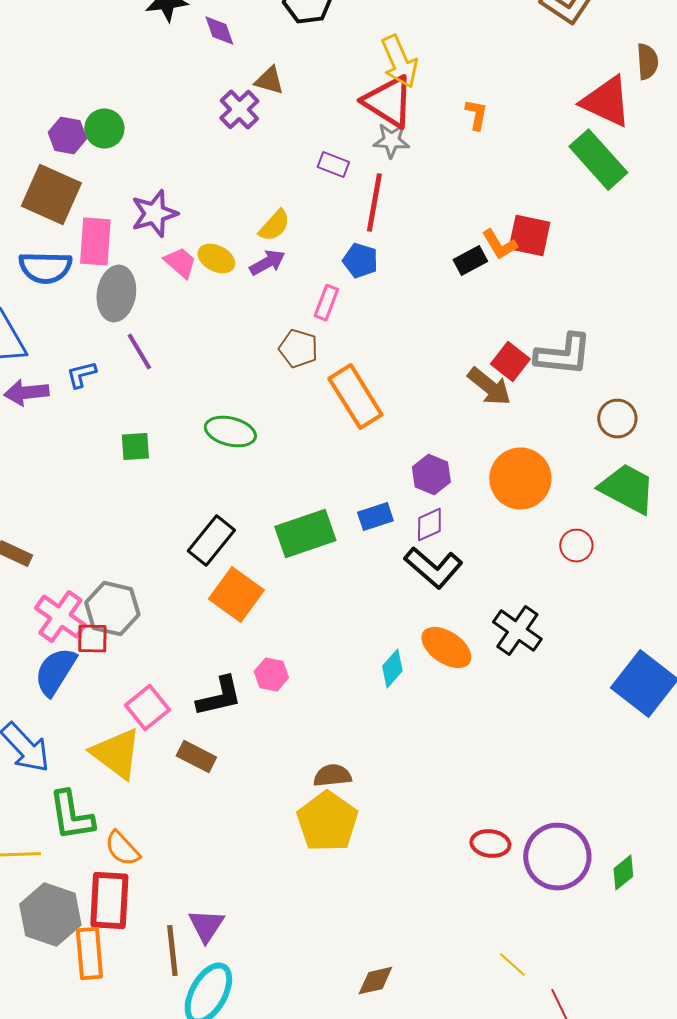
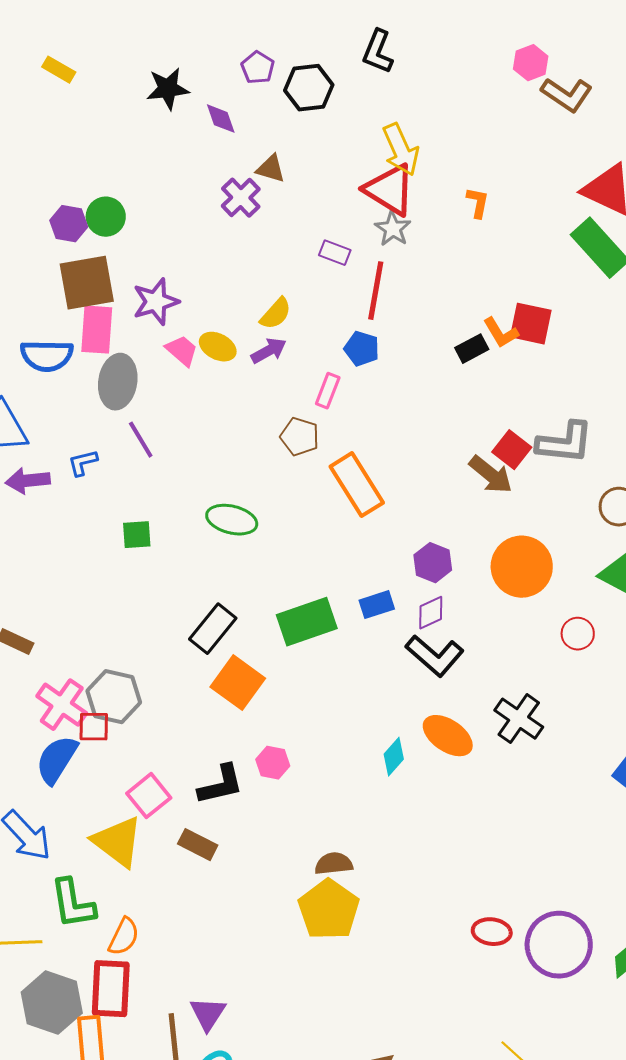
gray star: (391, 141) -> (393, 229), turned 30
brown square: (51, 195) -> (87, 283), moved, turned -34
orange semicircle: (122, 849) -> (124, 937), turned -111

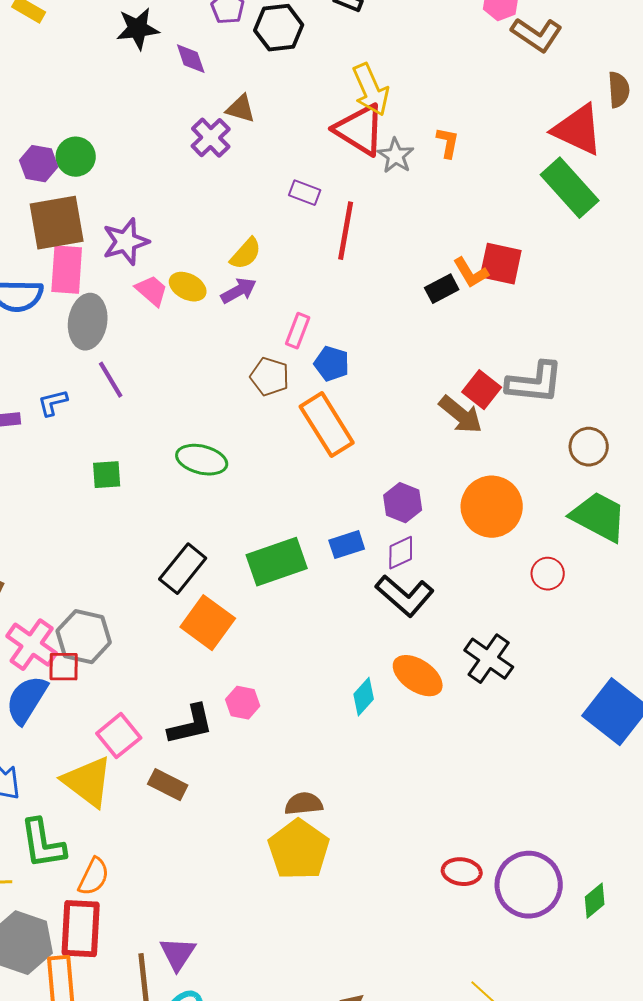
gray star: (393, 229) -> (396, 156), moved
blue pentagon: (362, 349) -> (332, 364), moved

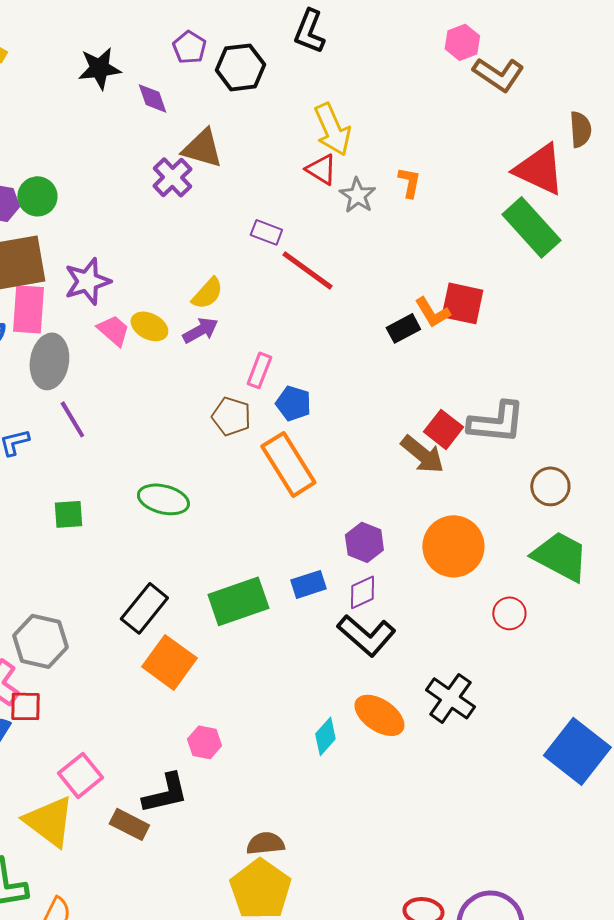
brown triangle: (241, 109) -> (202, 148), size x1.4
red triangle: (360, 130) -> (321, 169), size x0.6
red line: (346, 231) -> (307, 270), turned -64
gray hexagon: (84, 637) -> (40, 641), moved
black L-shape: (191, 725) -> (165, 793), moved

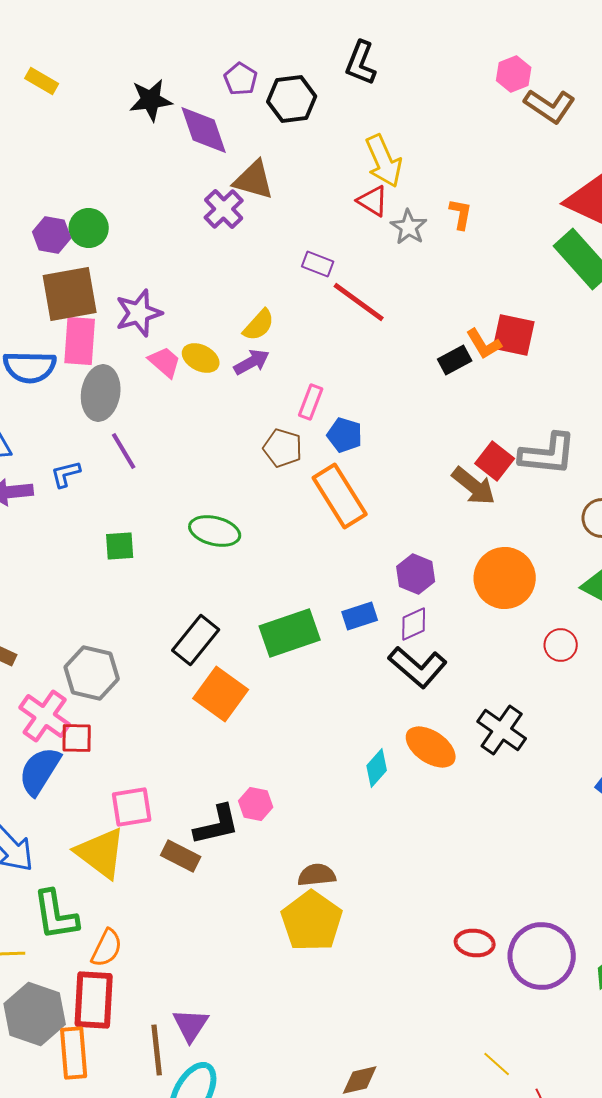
purple diamond: (152, 98) -> (204, 130), size x1.6
pink hexagon: (204, 742) -> (256, 804), moved
pink square: (80, 775) -> (132, 807), turned 30

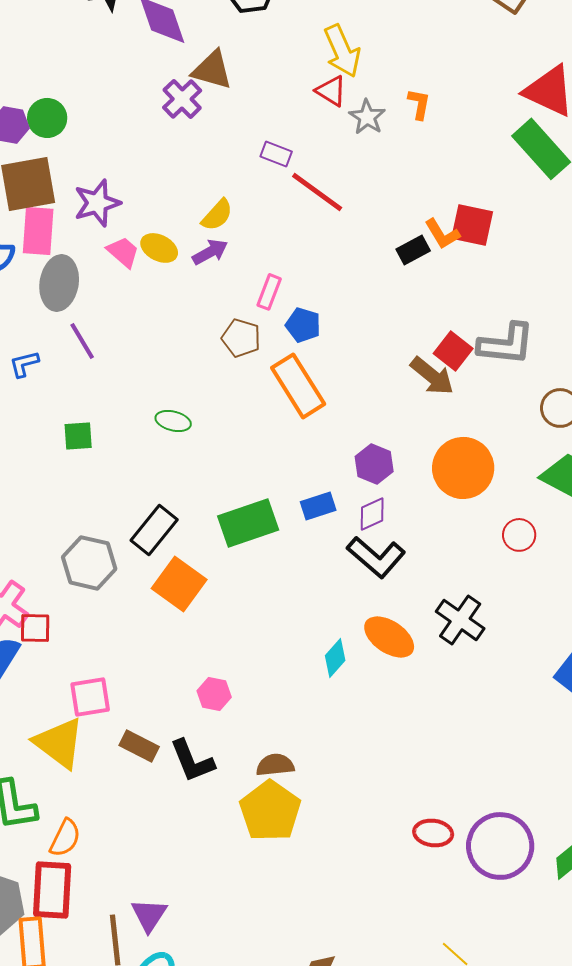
green ellipse: (215, 531) -> (173, 421), size x0.7
gray hexagon: (92, 673) -> (89, 563), moved
black L-shape: (217, 825) -> (192, 761), moved, turned 81

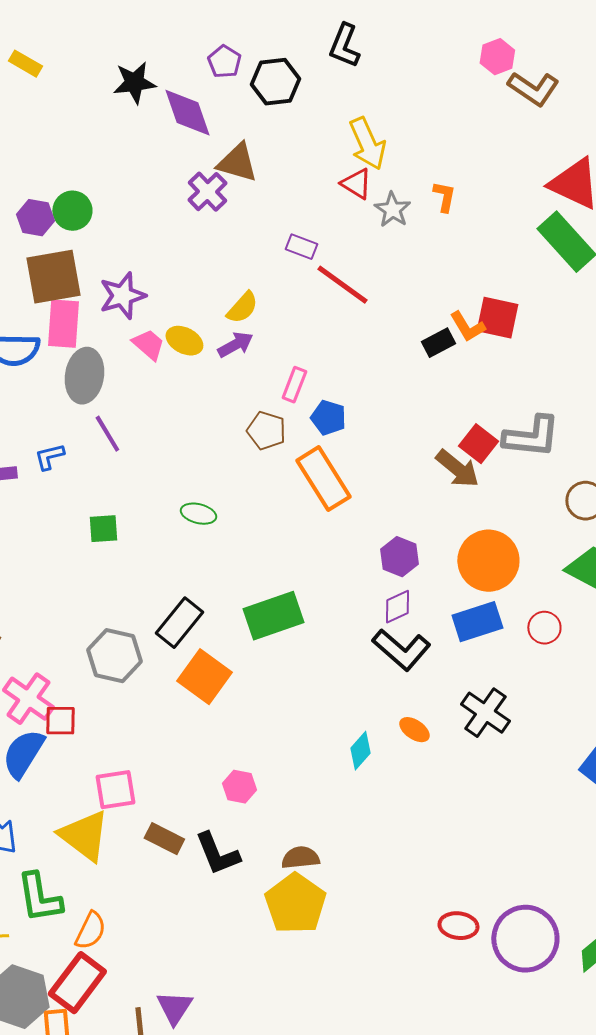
blue rectangle: (318, 506) -> (477, 622), moved, size x1.4
orange ellipse: (389, 637) -> (414, 730), size x0.6
red rectangle: (52, 890) -> (77, 983), turned 34

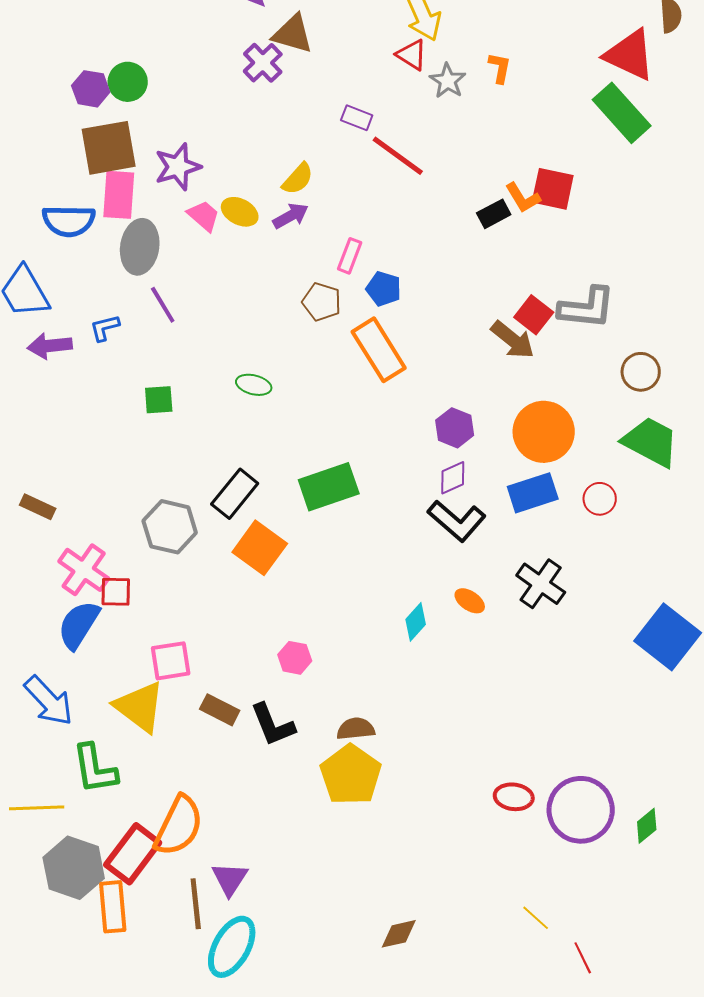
orange semicircle: (90, 931) -> (179, 826), moved, size x1.6

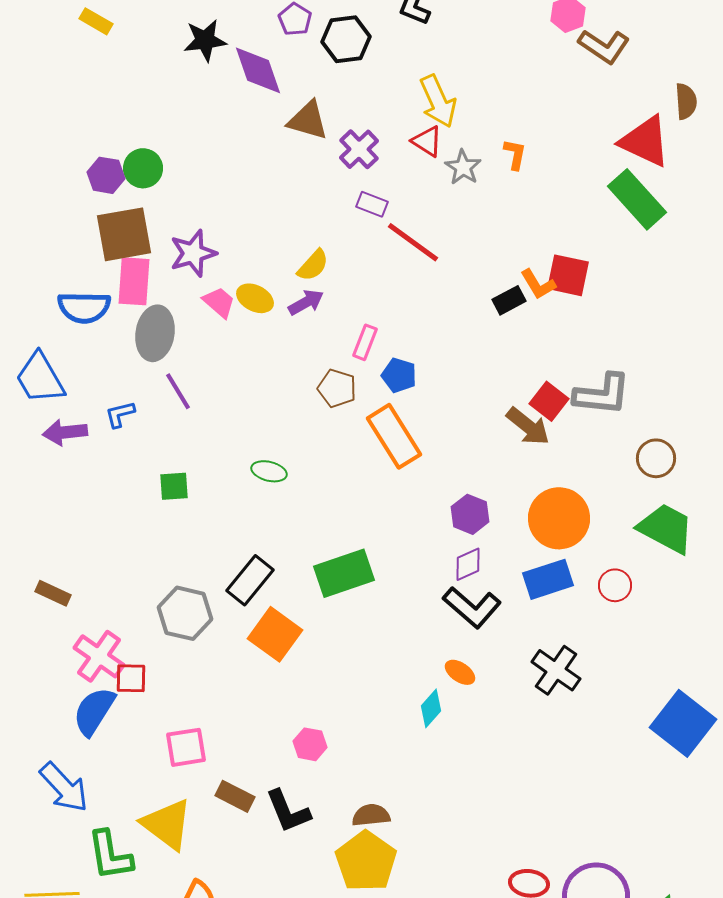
purple cross: (263, 63) -> (359, 149), moved
orange ellipse: (470, 601) -> (460, 672), moved
yellow triangle: (140, 707) -> (167, 824), moved

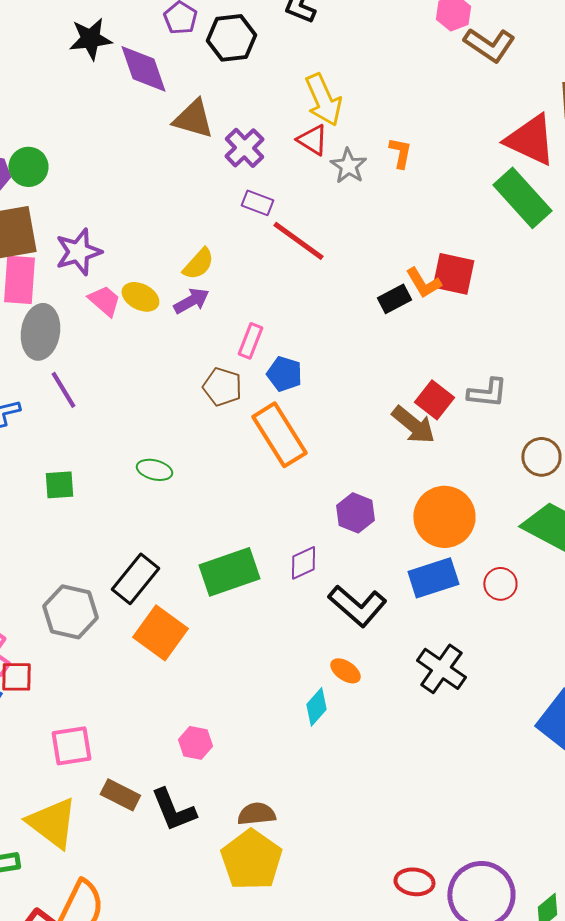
gray L-shape: (602, 394) -> (487, 393), size x0.7
purple diamond: (468, 564) -> (303, 563), moved

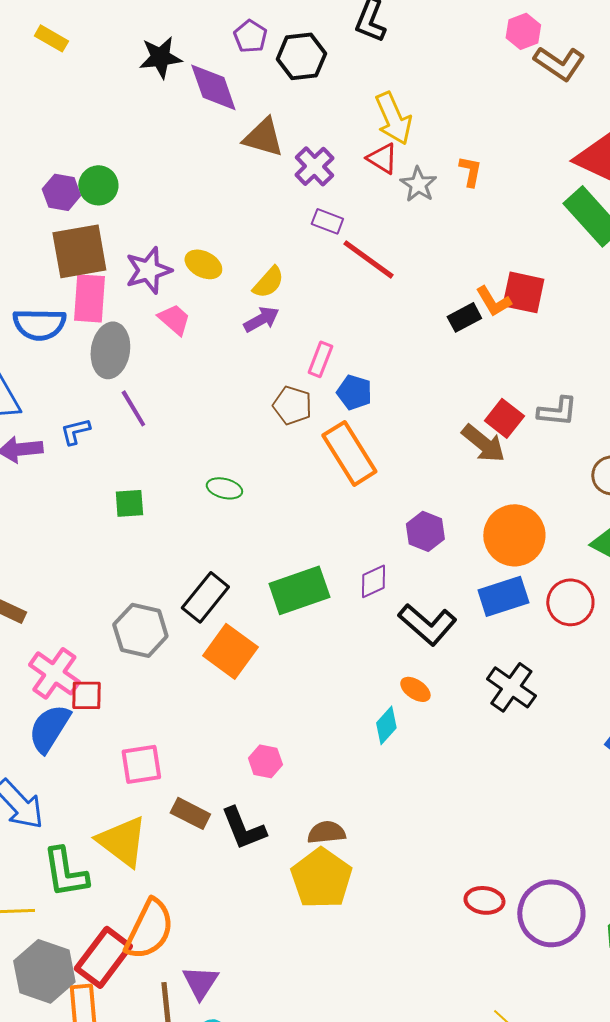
yellow ellipse: (140, 297) -> (203, 264), moved
red circle: (500, 584) -> (570, 602), size x1.4

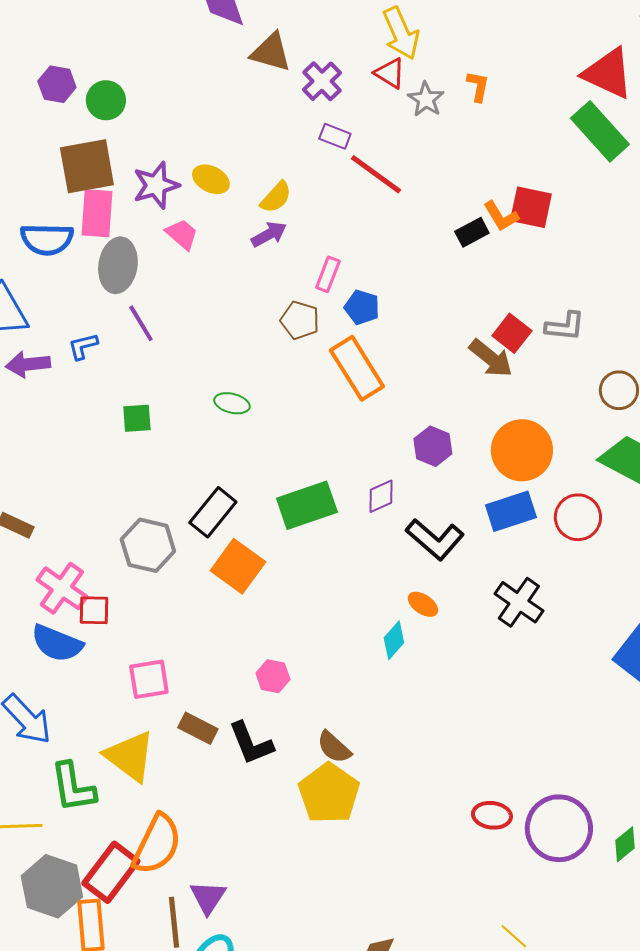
purple hexagon: (61, 192) -> (57, 84), moved
blue semicircle: (49, 728) -> (57, 643), turned -100
brown semicircle: (326, 832) -> (334, 747), turned -132

